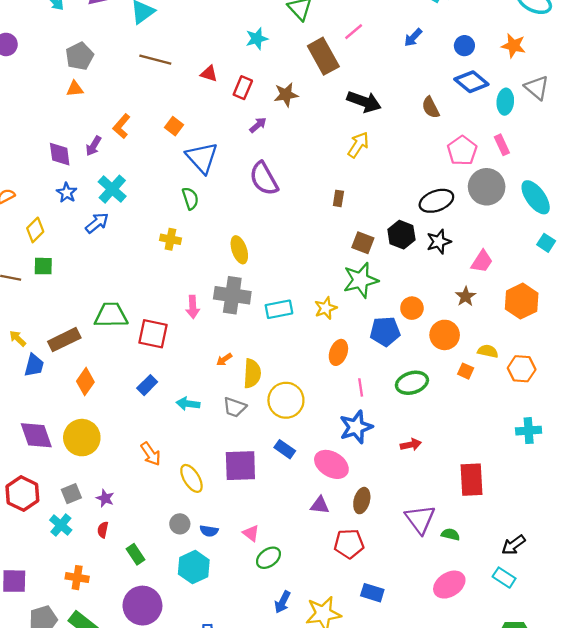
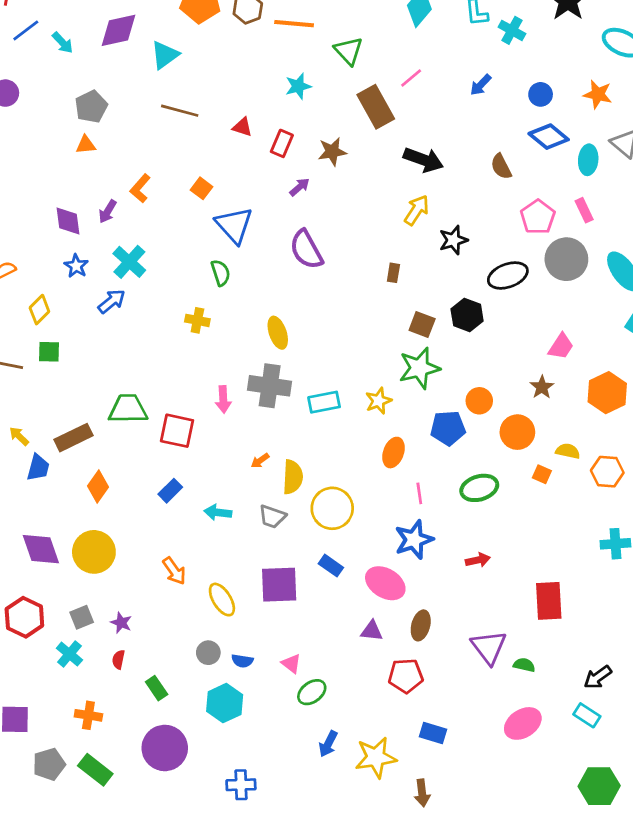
black star: (439, 242) -> (453, 240), moved

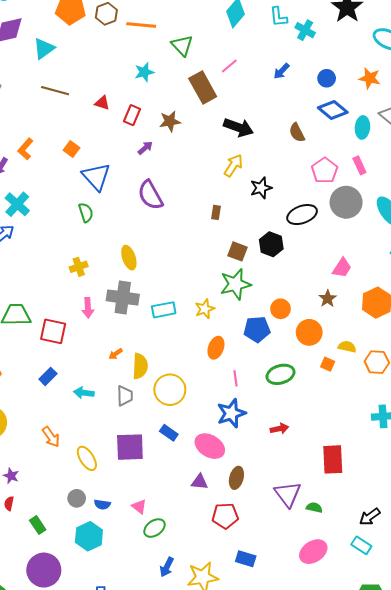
yellow cross: (197, 320) -> (79, 267), moved, turned -30
gray trapezoid: (272, 517) -> (125, 396), turned -110

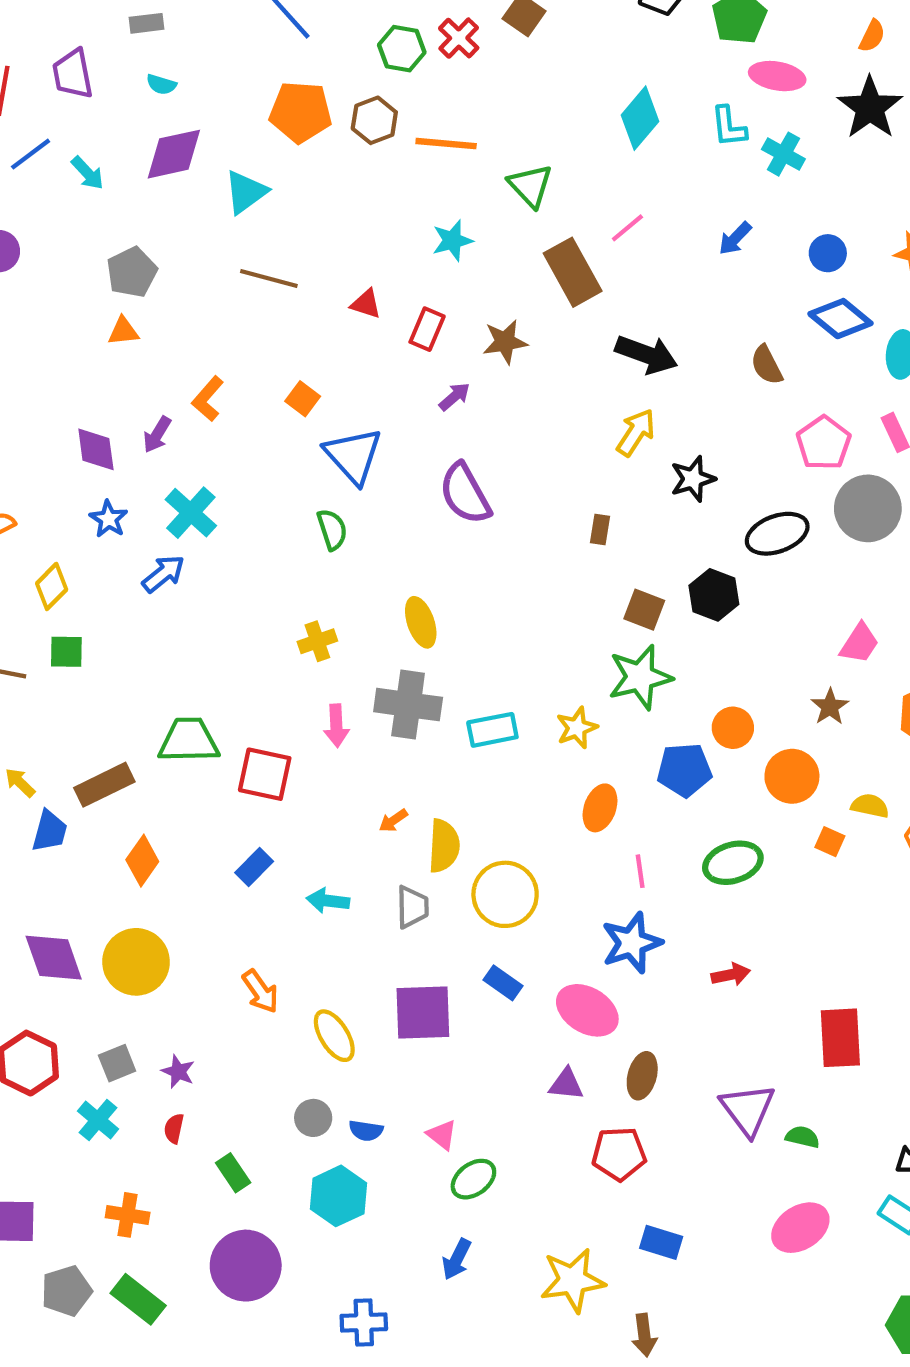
blue arrow: (167, 567) -> (457, 1259), moved

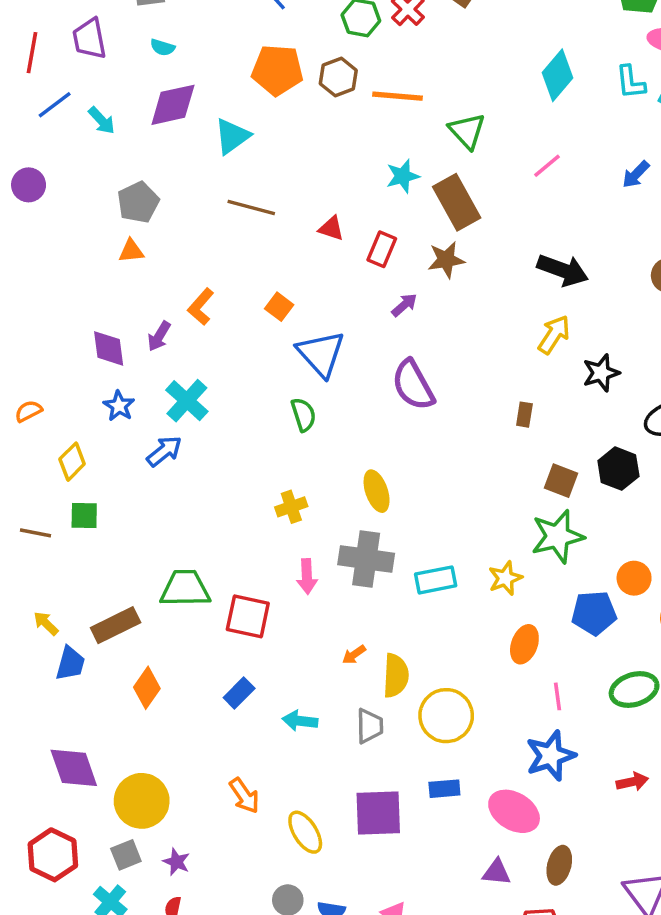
brown rectangle: (573, 272) -> (457, 202), moved
yellow circle: (136, 962) -> (142, 801), moved
blue rectangle: (503, 983) -> (444, 789), turned -40

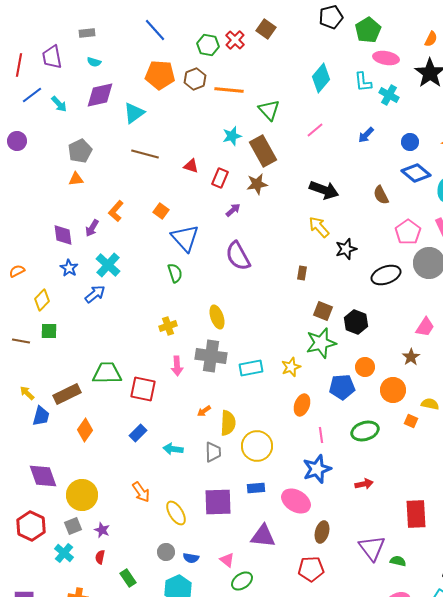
yellow arrow: (554, 335) -> (319, 227), turned -75
black hexagon: (618, 469) -> (356, 322), moved
purple triangle: (497, 872) -> (263, 536), moved, size x1.5

